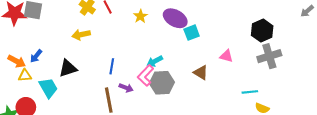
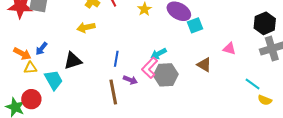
cyan line: (250, 92) -> (253, 84), turned 42

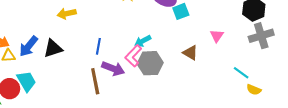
blue arrow: (41, 49) -> (29, 46), moved, size x1.5
pink triangle: (229, 49) -> (217, 36), turned 48
cyan trapezoid: (54, 80) -> (26, 81), moved
purple arrow: (130, 80) -> (113, 69), size x1.5

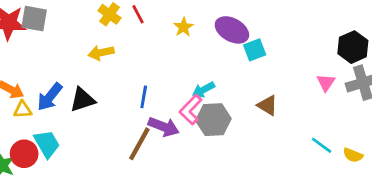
pink triangle: (217, 36) -> (326, 83), moved
cyan line: (241, 73) -> (322, 145), moved
brown line: (95, 81) -> (139, 144), turned 40

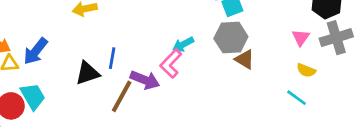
blue line: (144, 97) -> (112, 58), moved
black triangle: (82, 100) -> (87, 73), moved
gray hexagon: (213, 120) -> (231, 38), moved
yellow semicircle: (353, 155) -> (306, 70), moved

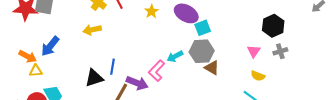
gray cross: (336, 38) -> (280, 51), size x0.6
cyan arrow: (183, 44) -> (175, 56), moved
blue arrow: (36, 51) -> (50, 46), moved

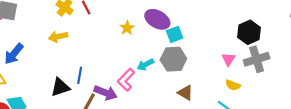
yellow star: (151, 11) -> (127, 28), moved
gray cross: (280, 51) -> (257, 59), size x1.6
brown triangle: (212, 68) -> (185, 93), moved

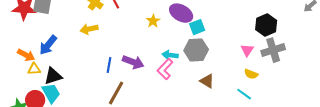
cyan arrow: (145, 65) -> (170, 55), turned 35
pink L-shape: (126, 80) -> (165, 69), moved
black triangle: (60, 87) -> (53, 76), moved
purple arrow: (106, 93) -> (133, 62), moved

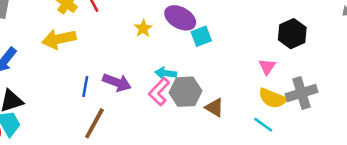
yellow arrow: (89, 29) -> (59, 39), size x1.4
gray hexagon: (196, 50) -> (185, 92), moved
gray cross: (273, 50) -> (301, 93), moved
yellow semicircle: (251, 74) -> (272, 98), size x1.5

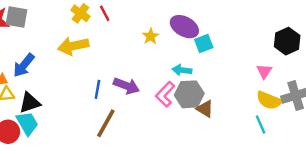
cyan arrow: (166, 73) -> (182, 70), moved
brown triangle: (214, 108) -> (205, 109), moved
cyan line: (263, 125) -> (261, 124), turned 30

